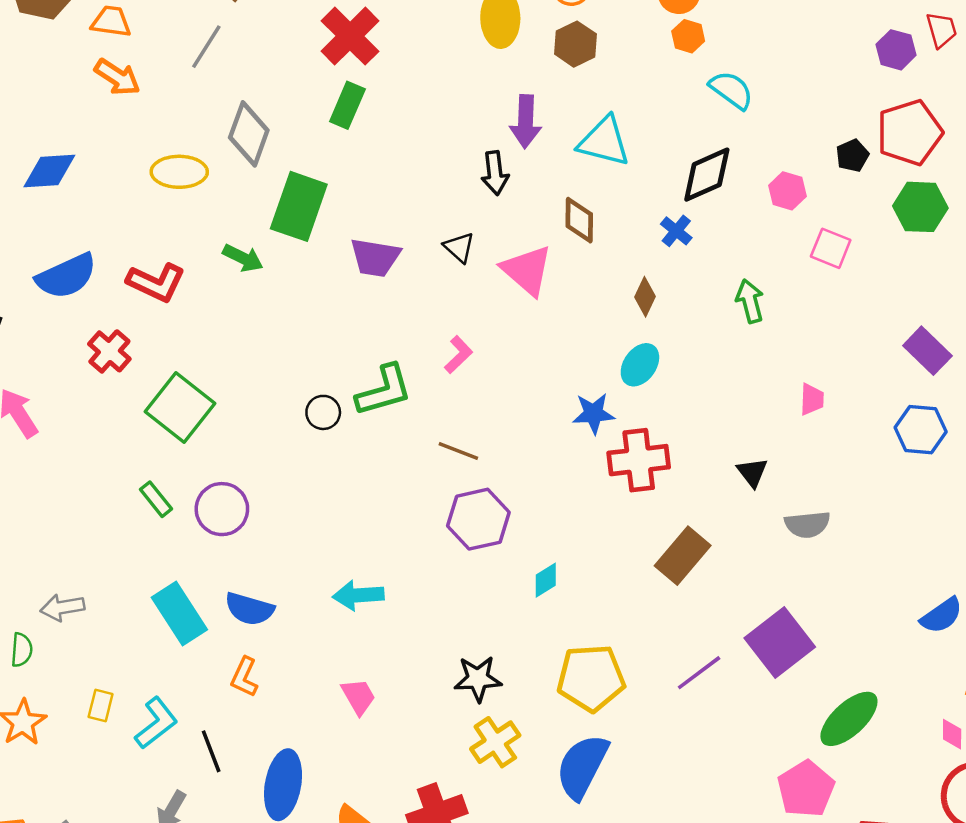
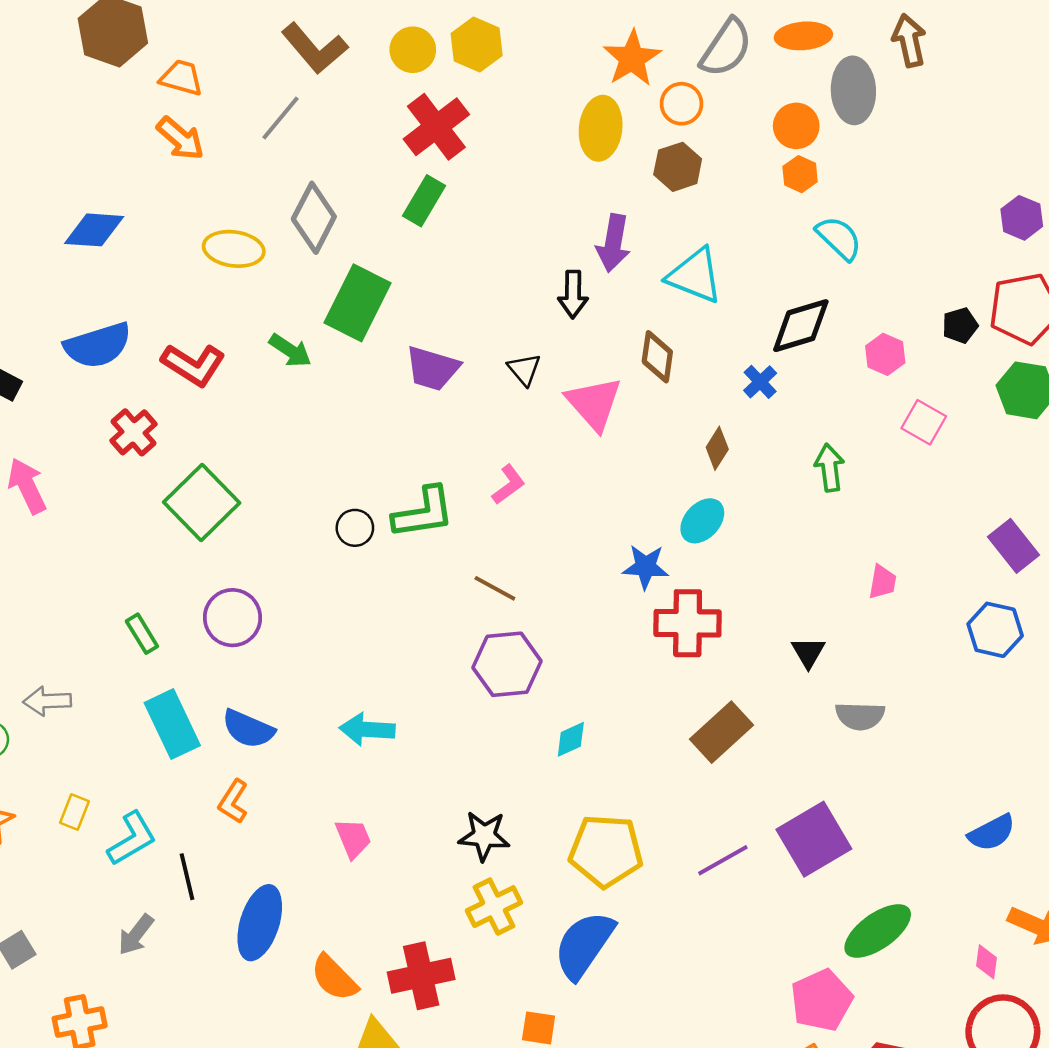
green rectangle: (156, 499) -> (142, 634), moved

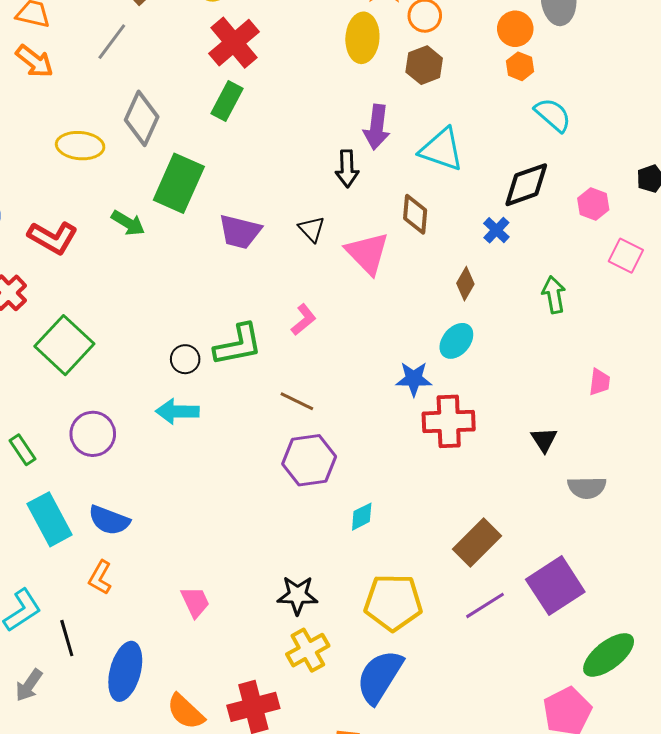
cyan arrow: (367, 729) -> (177, 411), moved
brown rectangle: (722, 732) -> (477, 543), moved

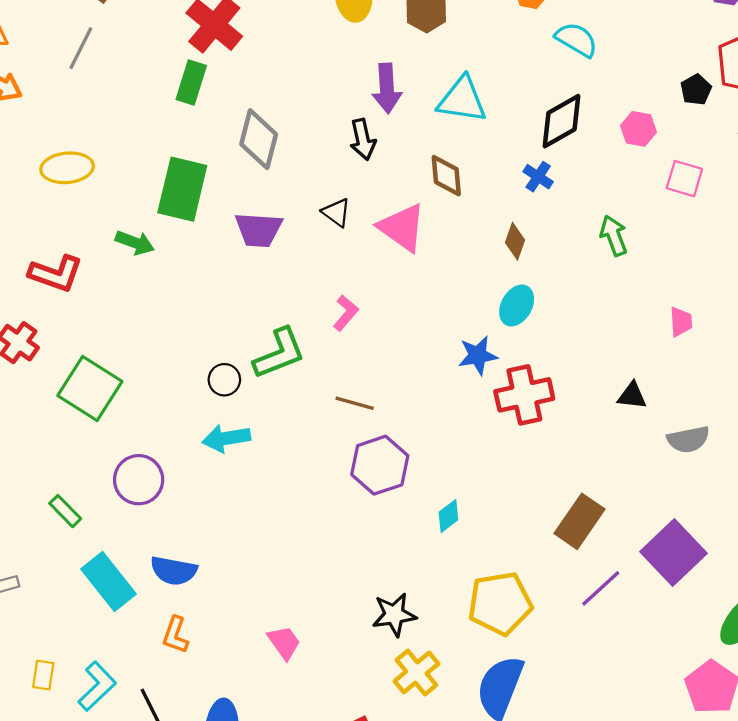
green rectangle: (227, 101) -> (191, 82), moved
gray diamond: (142, 118) -> (259, 139), moved
black triangle: (544, 440) -> (632, 396), turned -40

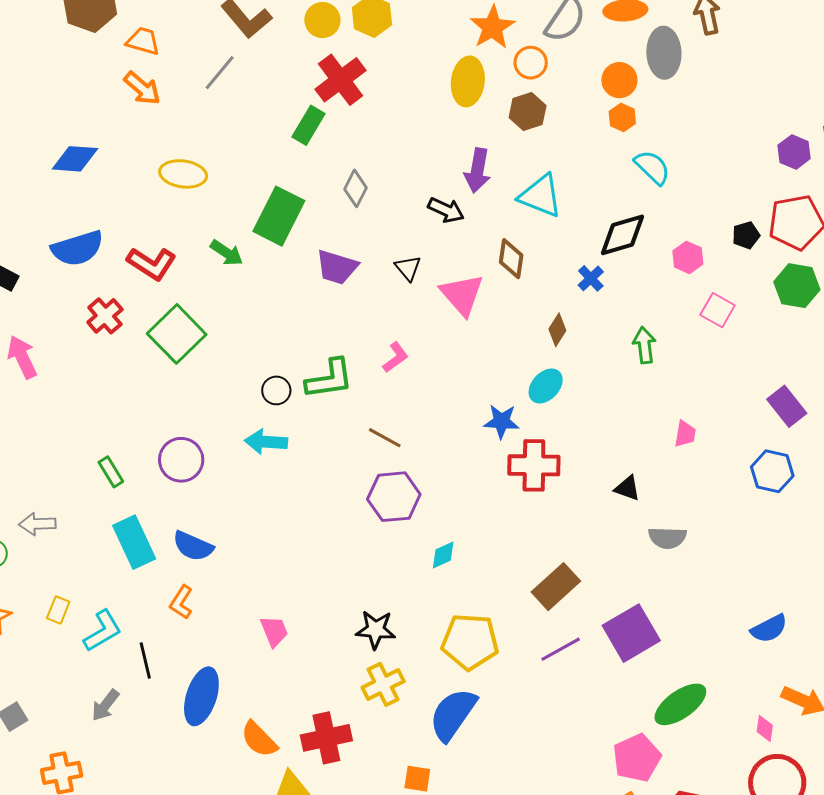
gray diamond: (259, 139) -> (355, 188), size x0.7
black arrow: (363, 139) -> (446, 210), turned -66
green square: (90, 389) -> (177, 334), moved

